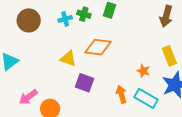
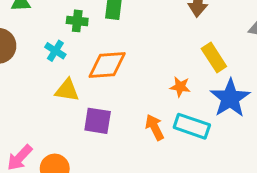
cyan cross: (65, 19) -> (55, 51), moved, turned -32

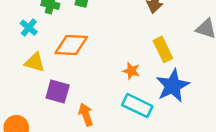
orange arrow: (155, 127) -> (86, 115), moved

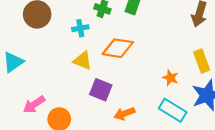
cyan cross: (29, 28) -> (80, 28), turned 35
orange arrow: (86, 115) -> (124, 114), turned -96

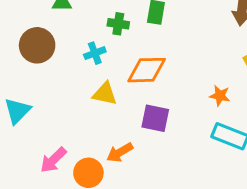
purple square: (101, 90) -> (155, 118), moved
orange arrow: (124, 114) -> (120, 152), moved

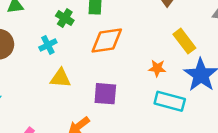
green cross: (118, 24) -> (65, 18), turned 30
orange diamond: (147, 70) -> (107, 40), moved

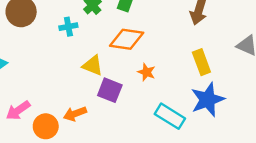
orange star: (157, 68) -> (146, 72), moved
yellow triangle: (60, 78) -> (93, 65), moved

